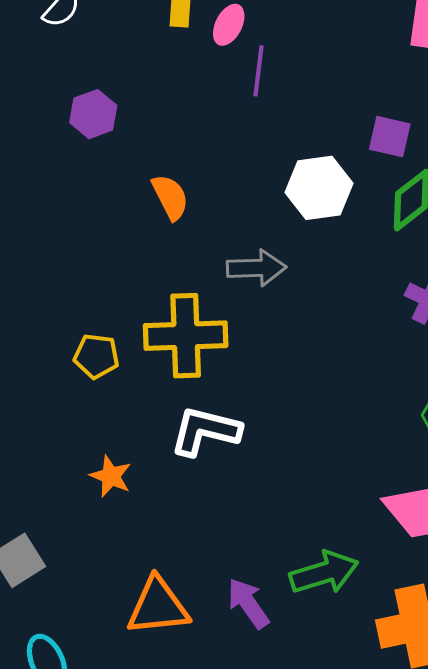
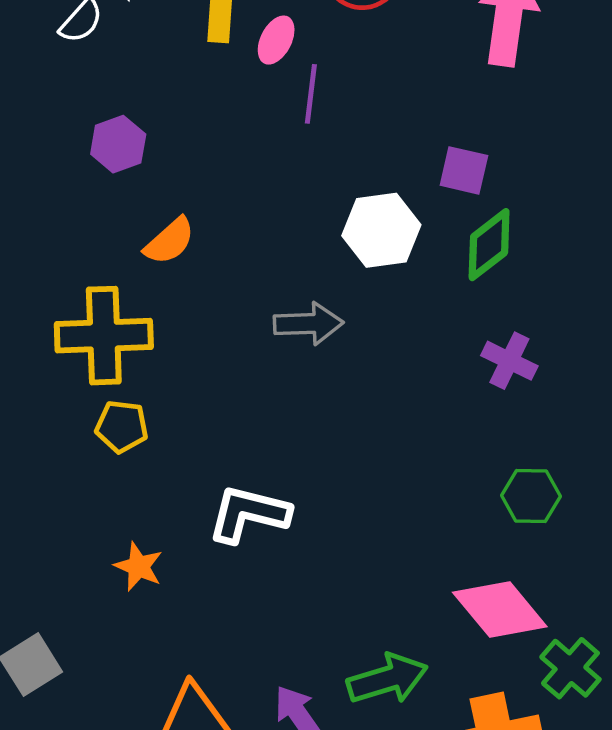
orange semicircle: (170, 197) -> (170, 241), moved, turned 75
yellow cross: (186, 336) -> (104, 336), moved

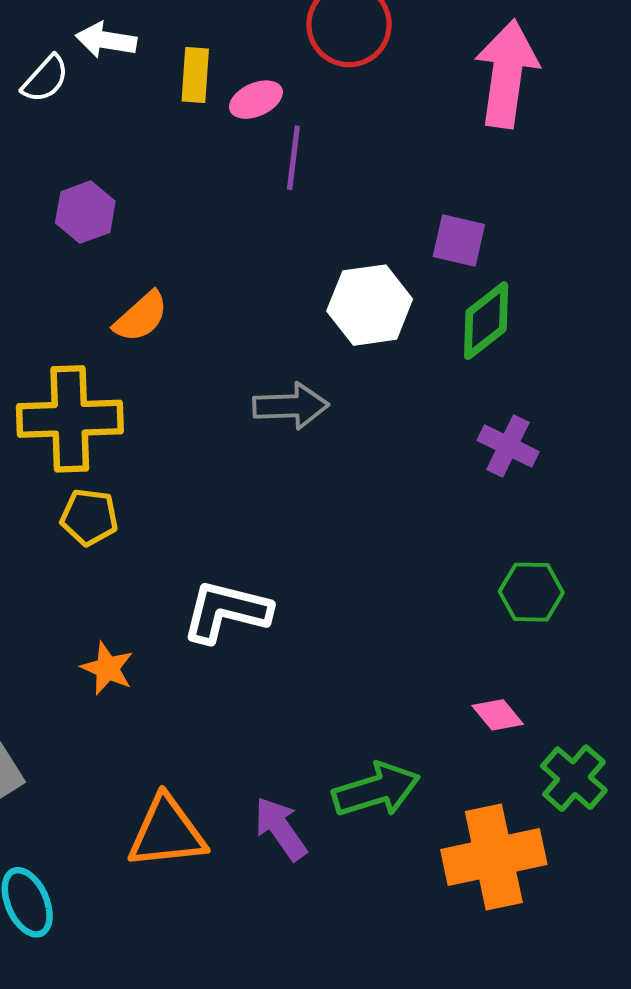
pink ellipse: (276, 40) -> (256, 100), turned 39
pink diamond: (500, 610) -> (498, 715), size x0.5

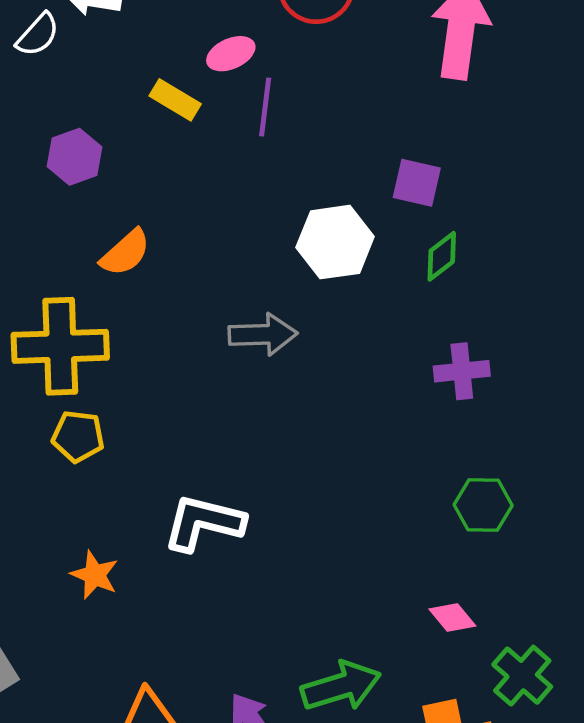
yellow rectangle: (195, 75) -> (175, 100), moved, turned -63
green diamond: (486, 321) -> (442, 256), size x0.7
purple cross: (508, 446) -> (462, 371), turned -32

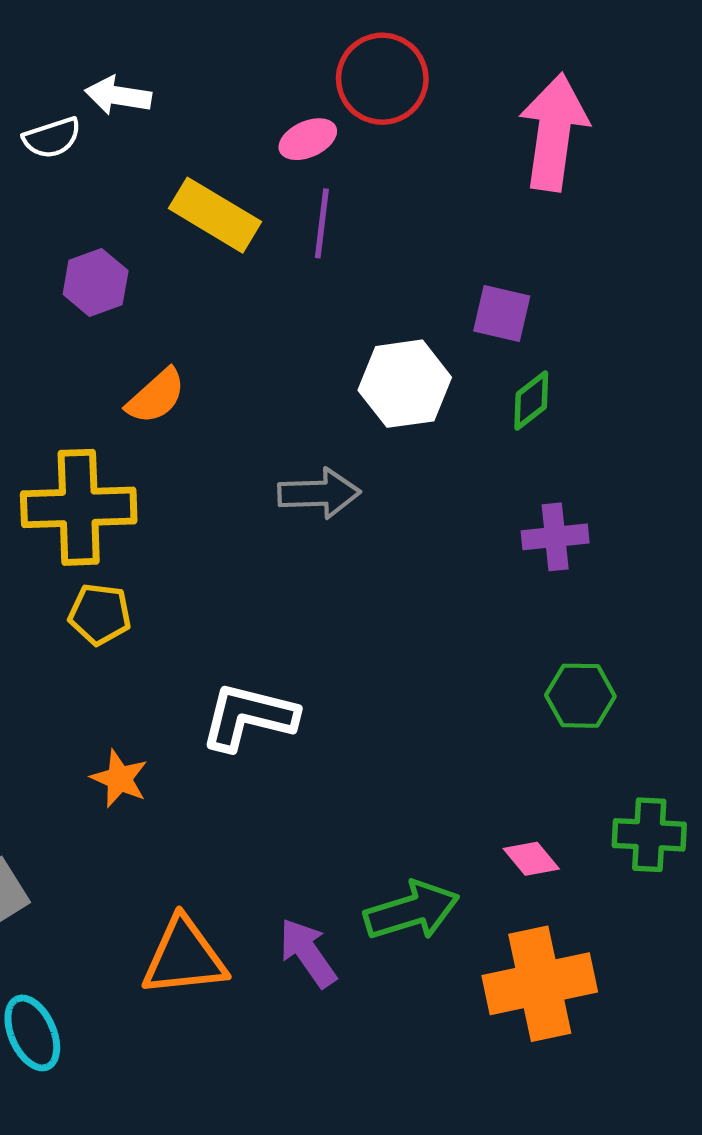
white semicircle: (38, 35) -> (52, 138), turned 30
pink ellipse: (231, 54) -> (308, 139), moved
yellow rectangle: (175, 100) -> (215, 215), size x1.5
pink diamond: (452, 618) -> (531, 859), moved
green cross: (522, 676) -> (649, 835), moved, turned -38

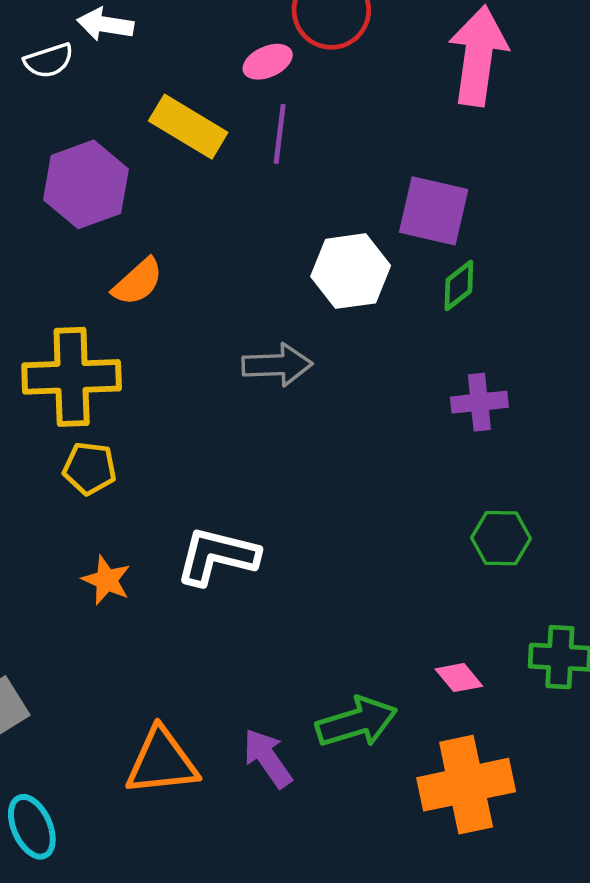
purple hexagon: (96, 282) -> (86, 184), size x1.5
purple square: (502, 313) -> (434, 211), size x1.4
orange star: (119, 779) -> (106, 580), moved

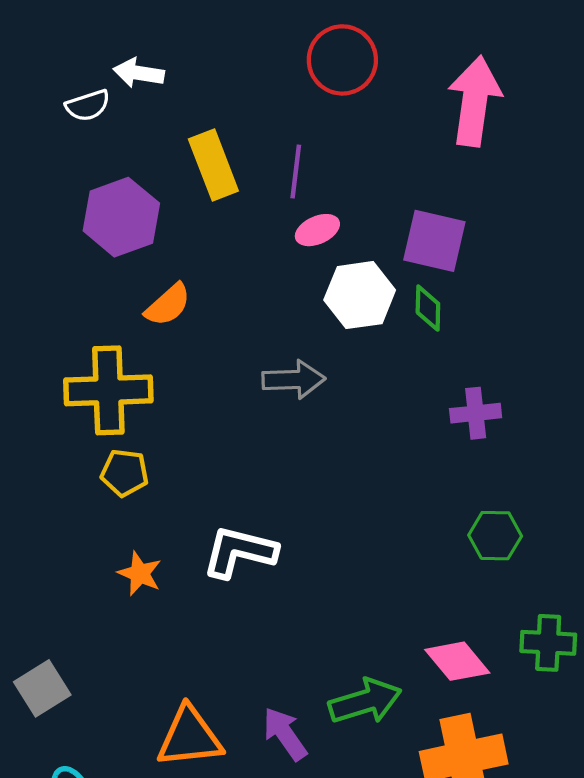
pink ellipse: (268, 62) -> (317, 230), moved
yellow rectangle: (188, 127) -> (213, 165), turned 38
green diamond: (459, 285) -> (428, 308), moved, turned -51
pink diamond: (459, 678) -> (457, 661), size x1.5

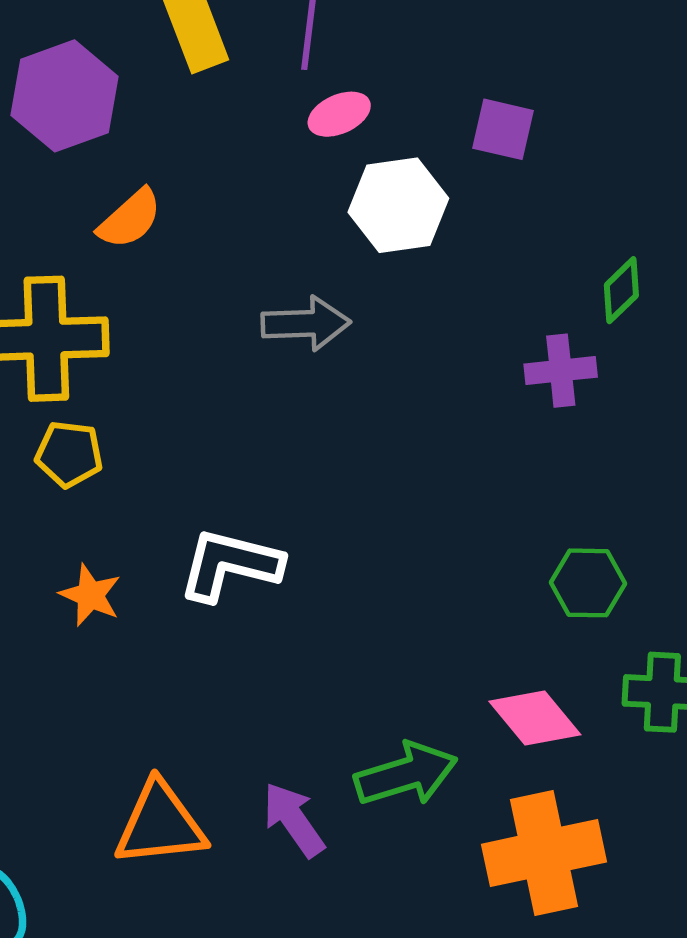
purple square: (434, 241) -> (503, 129), size x0.7
green diamond: (428, 308) -> (621, 290), moved, turned 45
green hexagon: (495, 536) -> (588, 583), moved

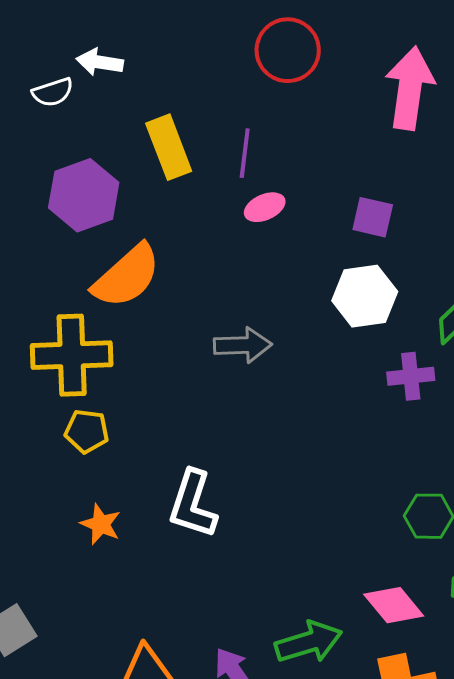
white hexagon: (398, 205) -> (365, 296), moved
orange semicircle: (130, 219) -> (127, 276), size x1.6
white L-shape: (230, 565) -> (193, 504), turned -86

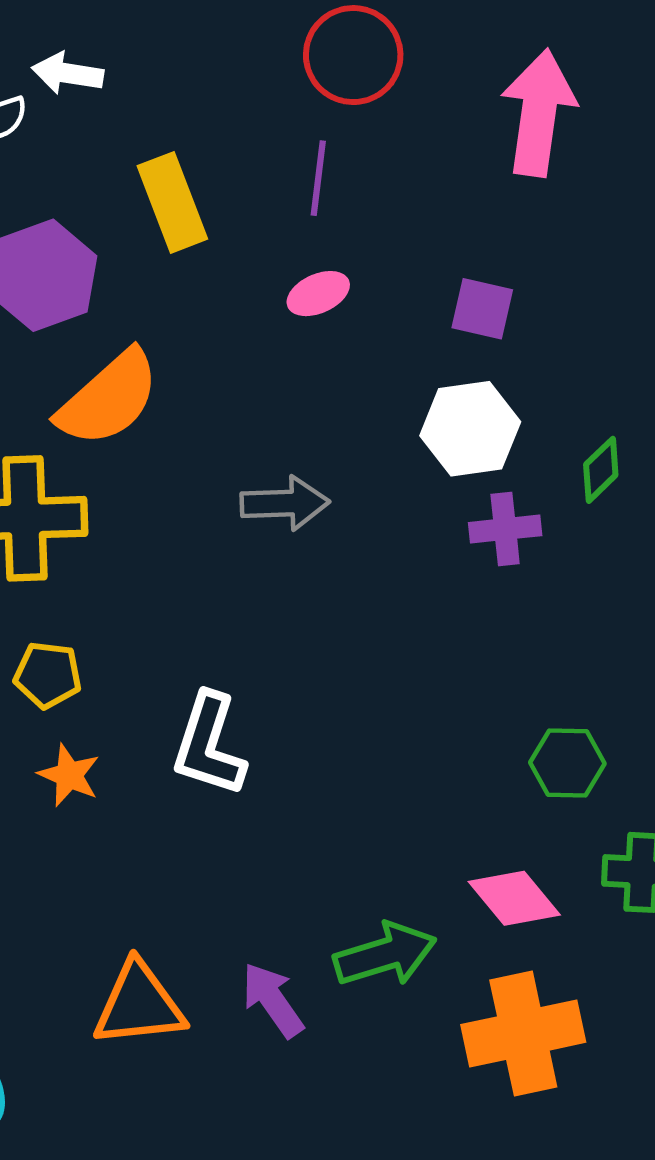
purple line: (245, 153) -> (318, 178), moved
purple cross: (411, 376) -> (505, 529), moved
yellow pentagon: (87, 431) -> (48, 675), moved

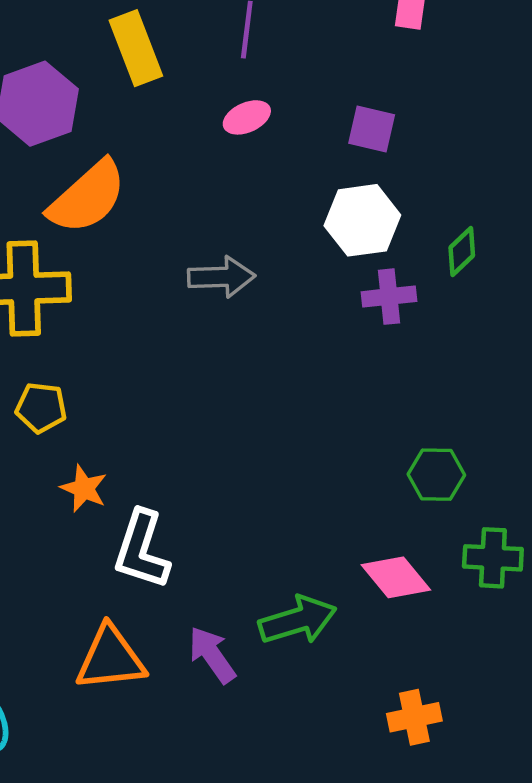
white L-shape: (209, 745) -> (142, 550), moved
orange star: (69, 775) -> (84, 488), moved
orange cross: (523, 1033) -> (414, 717), moved, size x0.6

